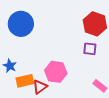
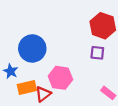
blue circle: (21, 24) -> (32, 48), moved

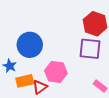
purple square: (97, 53) -> (90, 49), size x1.6

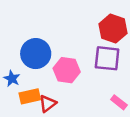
pink hexagon: (56, 72) -> (67, 70), moved

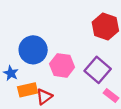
purple square: (107, 58) -> (98, 70), moved, turned 35

